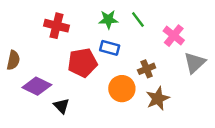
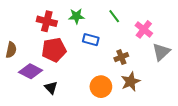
green star: (108, 19) -> (76, 16), moved
red pentagon: (82, 63) -> (54, 50), moved
orange circle: (122, 89) -> (101, 87), moved

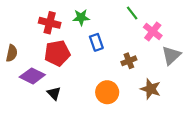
green line: (114, 16) -> (132, 13), moved
blue rectangle: (91, 40) -> (96, 42), turned 56
brown star: (131, 82) -> (151, 89), moved, turned -30

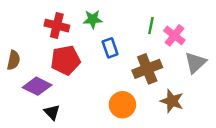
green line: (132, 13) -> (151, 26), moved, turned 48
brown cross: (129, 61) -> (147, 69), size x1.6
black triangle: (54, 93) -> (52, 112), moved

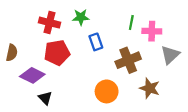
pink cross: (174, 35) -> (152, 31), turned -36

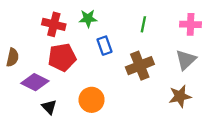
pink cross: (152, 31) -> (191, 24), moved
brown star: (150, 88) -> (180, 96), moved, turned -30
orange circle: (107, 91) -> (92, 100), moved

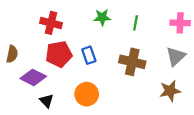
green star: (88, 18) -> (102, 17), moved
blue rectangle: (104, 46) -> (89, 55), moved
brown cross: (140, 66) -> (132, 62), turned 35

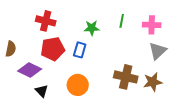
green star: (102, 17) -> (92, 28), moved
pink cross: (180, 23) -> (152, 25), moved
blue rectangle: (89, 55) -> (80, 50), turned 35
brown cross: (132, 62) -> (126, 77), moved

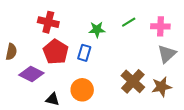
green line: (122, 21) -> (129, 22), turned 48
red pentagon: (53, 49) -> (56, 52), turned -30
brown cross: (126, 77) -> (133, 81), turned 30
black triangle: (42, 91) -> (53, 99), moved, turned -32

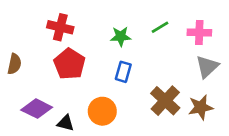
blue rectangle: (84, 53) -> (123, 72), moved
purple diamond: (31, 74) -> (37, 109), moved

